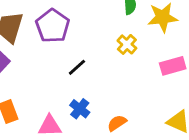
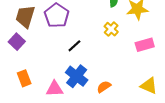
blue cross: (80, 109) -> (77, 76), size x1.5

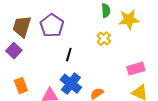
pink rectangle: (145, 45) -> (136, 69), moved
black line: (74, 46) -> (69, 55), turned -32

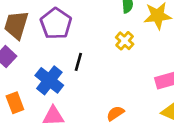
blue cross: (71, 84) -> (49, 80), moved

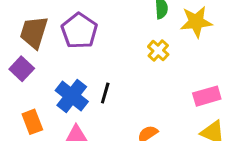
black line: (78, 62) -> (105, 93), moved

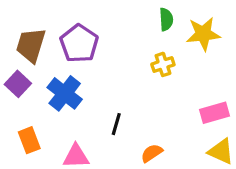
yellow cross: (158, 51) -> (163, 64), turned 30
black line: (105, 93) -> (116, 124), moved
blue cross: (72, 96) -> (65, 93), moved

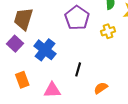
purple pentagon: (79, 44) -> (77, 18), moved

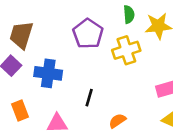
yellow cross: (108, 31) -> (126, 50), size x1.5
blue cross: (45, 50) -> (48, 73), turned -30

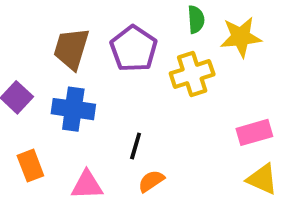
brown trapezoid: (21, 35) -> (71, 49), moved
orange semicircle: (117, 121) -> (151, 181), moved

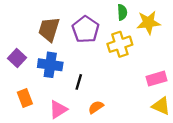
black line: (136, 146) -> (79, 82), moved
pink triangle: (87, 185) -> (58, 109), turned -30

